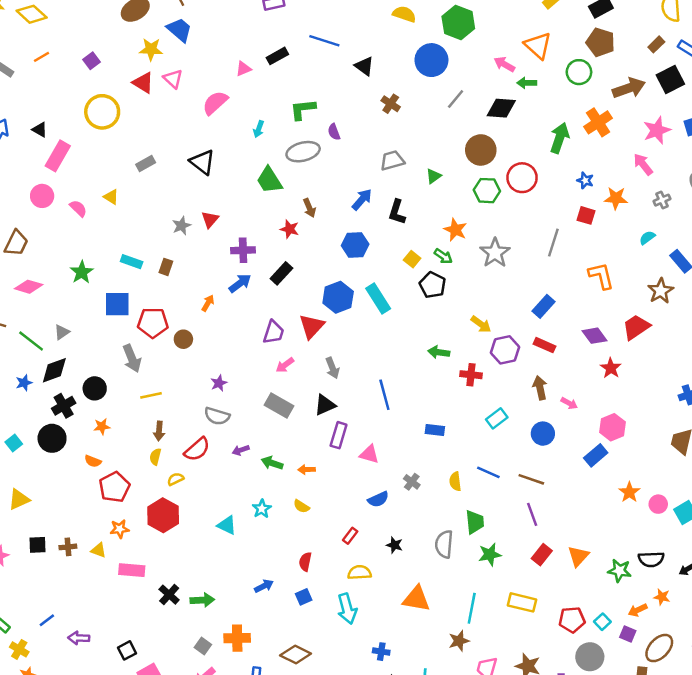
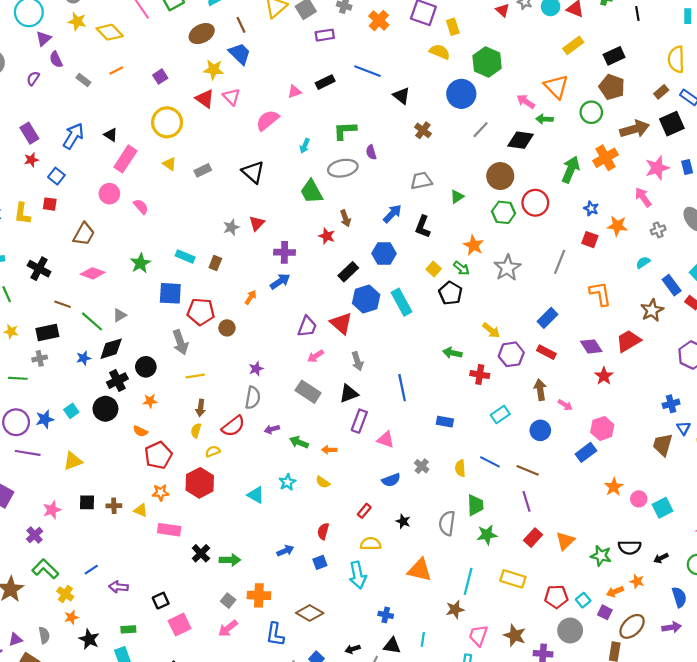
yellow triangle: (111, 197) -> (169, 164), moved
black rectangle: (281, 273) -> (348, 272), moved
red triangle: (312, 326) -> (341, 323), turned -35
gray semicircle: (217, 416) -> (253, 398), turned -100

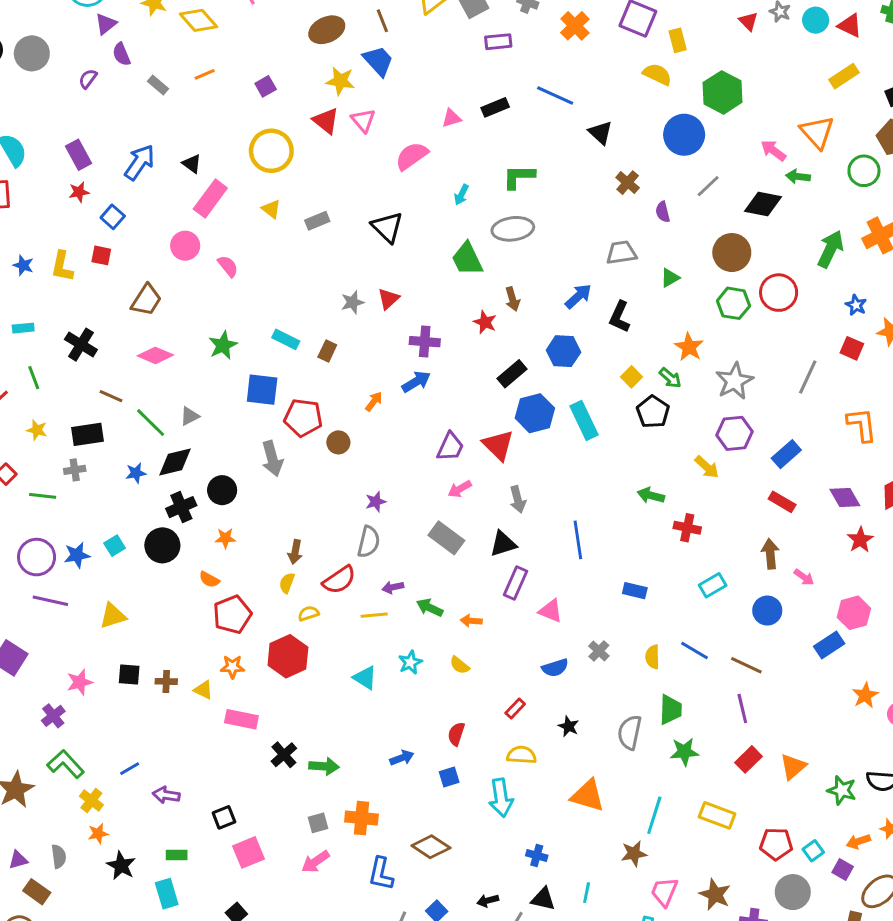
purple semicircle: (371, 152) -> (663, 212), moved
purple hexagon: (511, 354) -> (735, 433), moved
yellow line: (195, 376) -> (374, 615), moved
gray square: (228, 601) -> (318, 823), turned 32

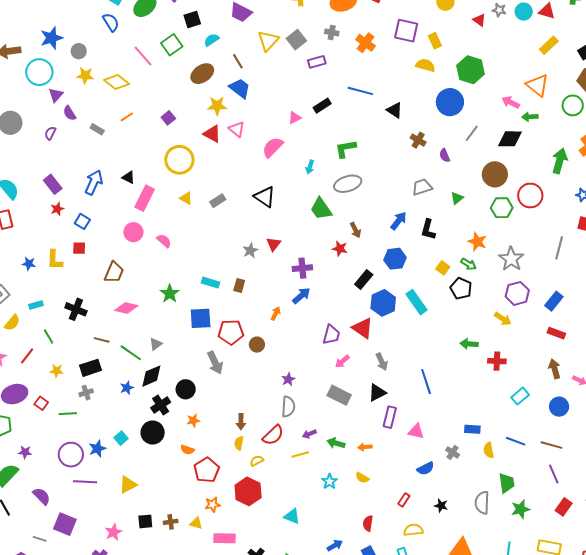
blue rectangle: (635, 591) -> (472, 429), moved
cyan triangle: (365, 678) -> (292, 516), moved

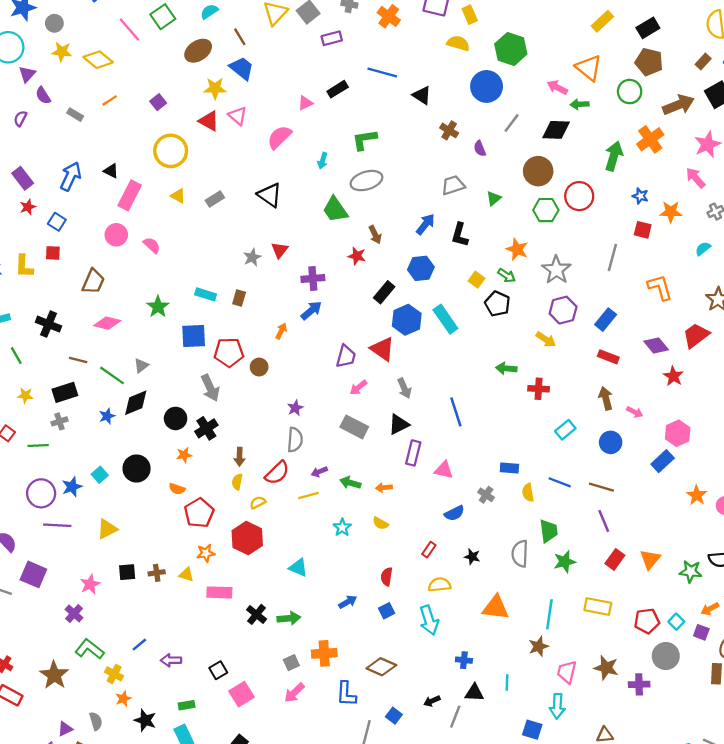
black cross: (161, 405) -> (206, 428), moved

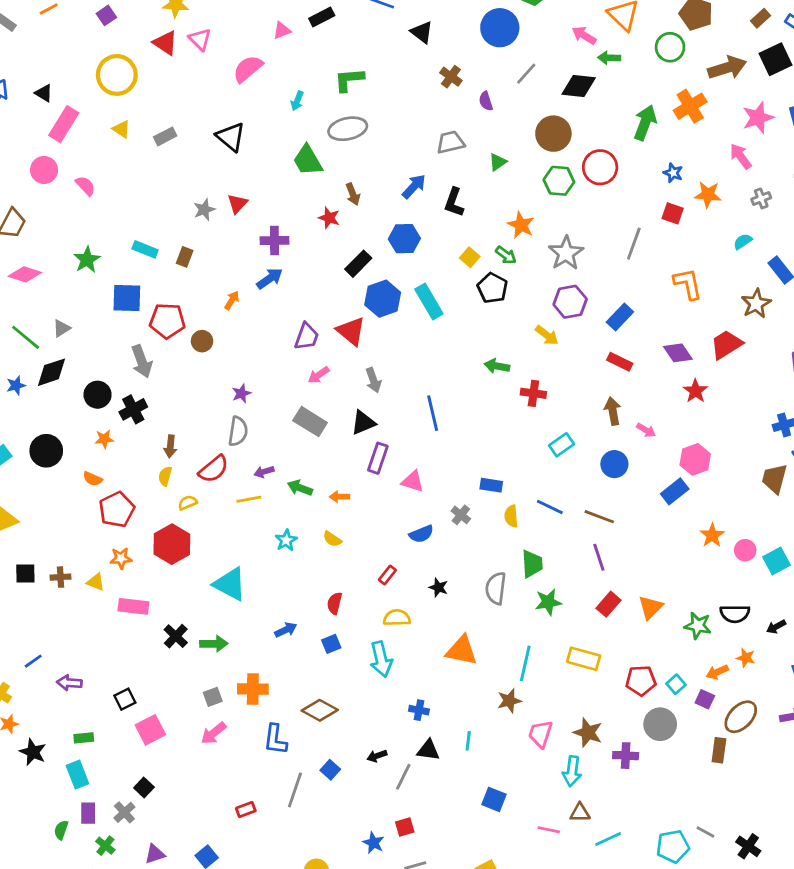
cyan triangle: (298, 568) -> (230, 584), size x1.5
cyan arrow: (557, 706) -> (572, 771), moved

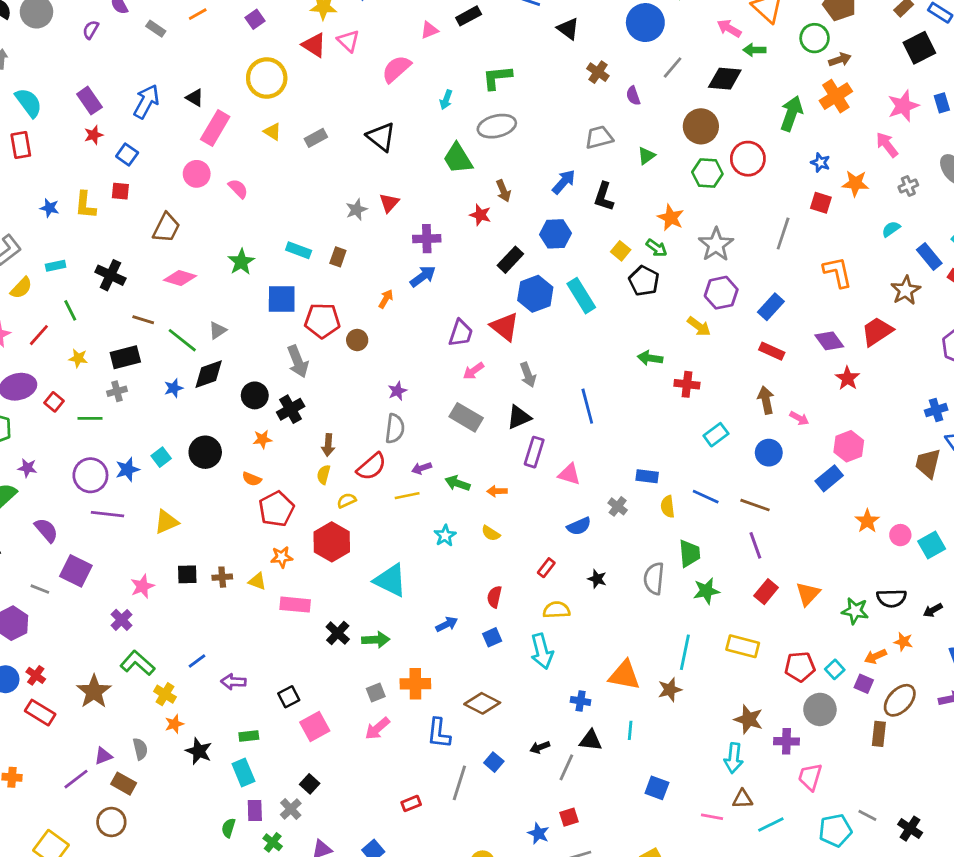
brown arrow: (727, 68) -> (840, 60), moved, size x0.6
orange triangle: (462, 650) -> (624, 675), moved
pink trapezoid: (541, 734) -> (810, 777), moved

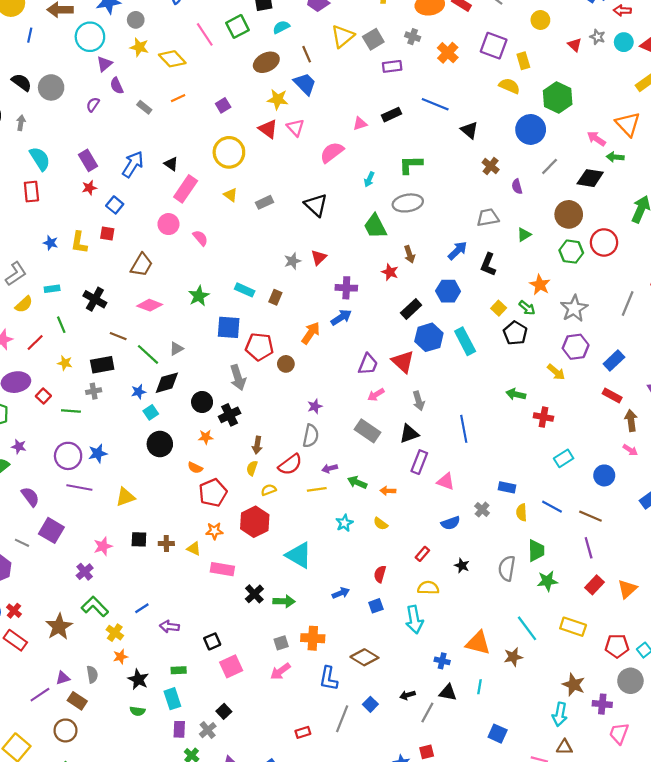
orange arrow: (386, 299) -> (311, 333), size x1.5
brown arrow: (766, 400) -> (631, 420), moved
cyan square: (161, 457) -> (151, 412), moved
cyan line: (685, 652) -> (527, 628), turned -52
green semicircle: (228, 828) -> (137, 711), moved, turned -104

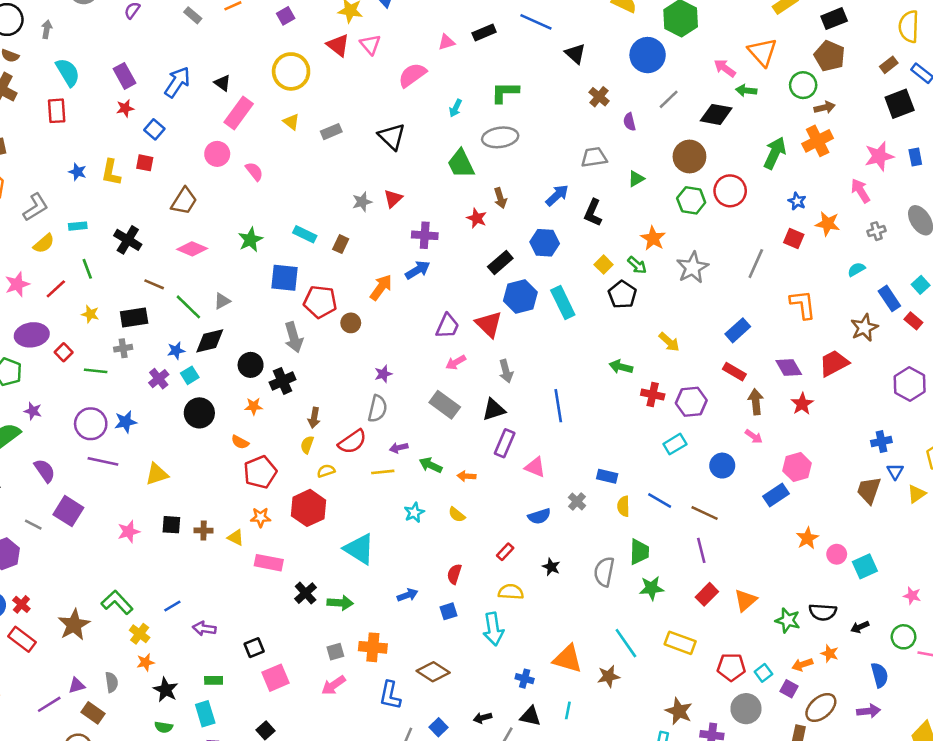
purple hexagon: (576, 347) -> (691, 402), moved
purple cross: (85, 572) -> (159, 379), moved

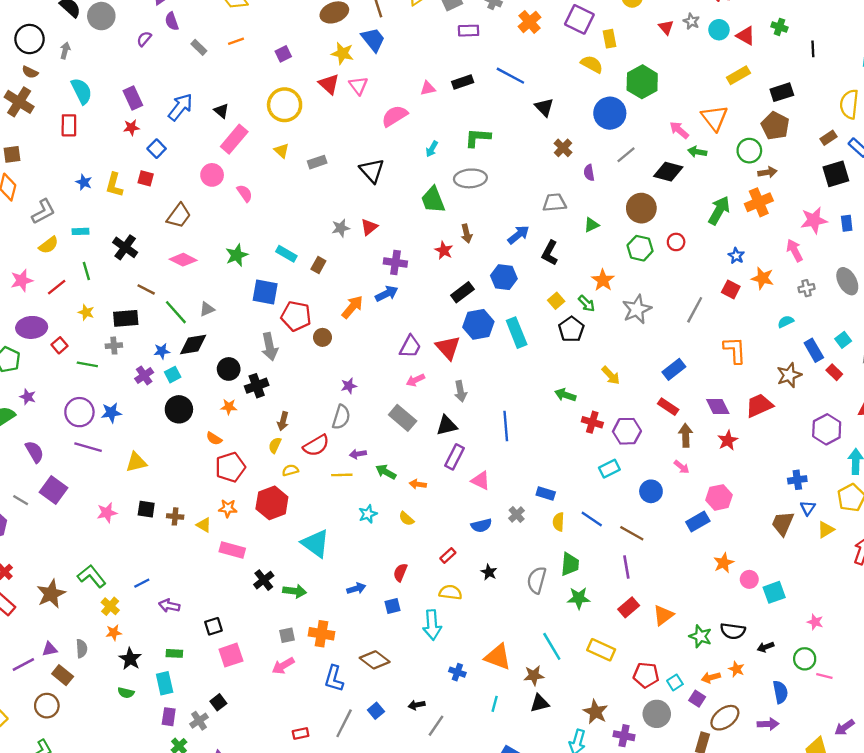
red circle: (730, 191) -> (676, 242), size x0.6
black triangle: (530, 716) -> (540, 703), moved, turned -30

